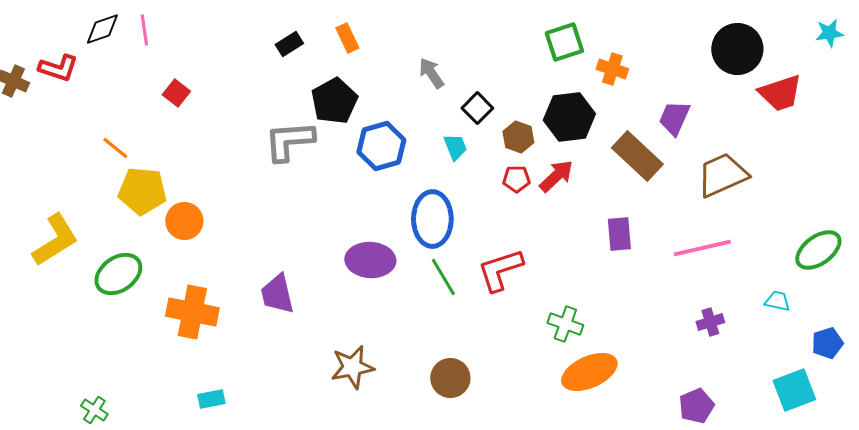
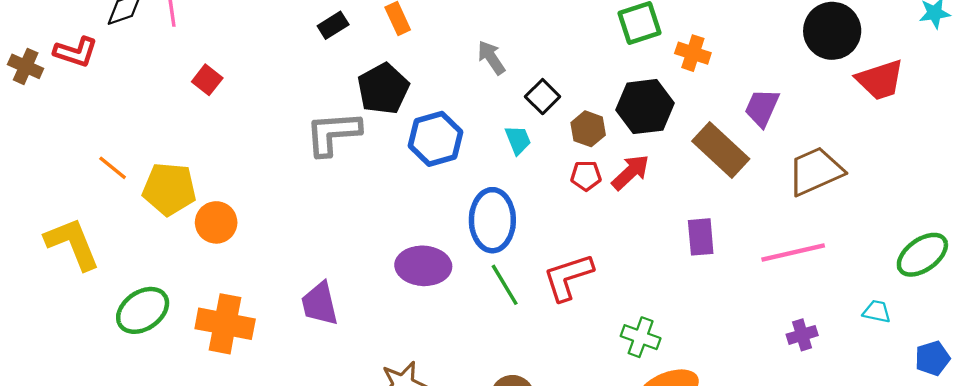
orange line: (115, 148) -> (113, 168), moved
yellow L-shape: (55, 240) -> (72, 244), turned -80
green ellipse: (118, 274) -> (143, 310), moved

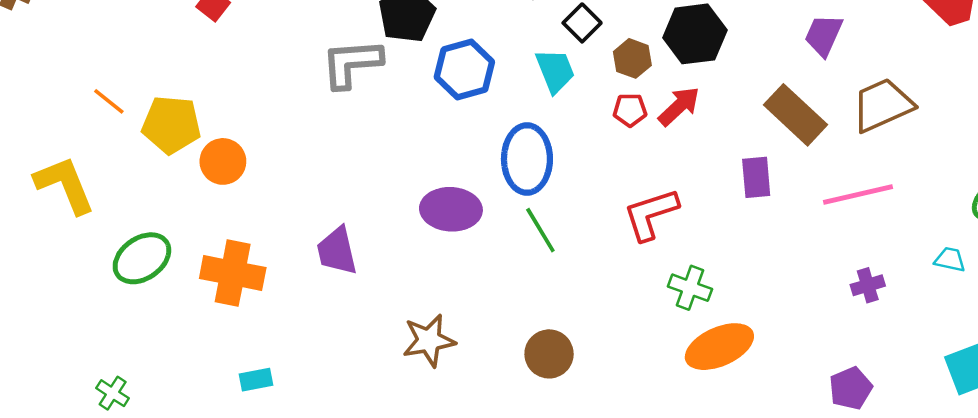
cyan trapezoid: (518, 140) -> (555, 71), size x1.4
brown rectangle: (721, 150) -> (795, 115), moved
red L-shape: (568, 277) -> (651, 214), moved

